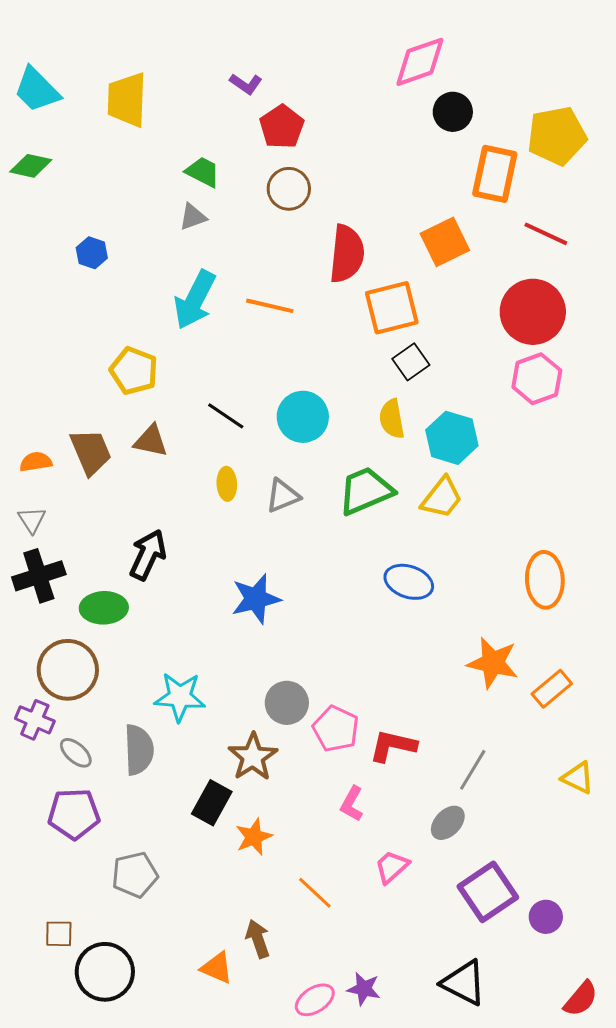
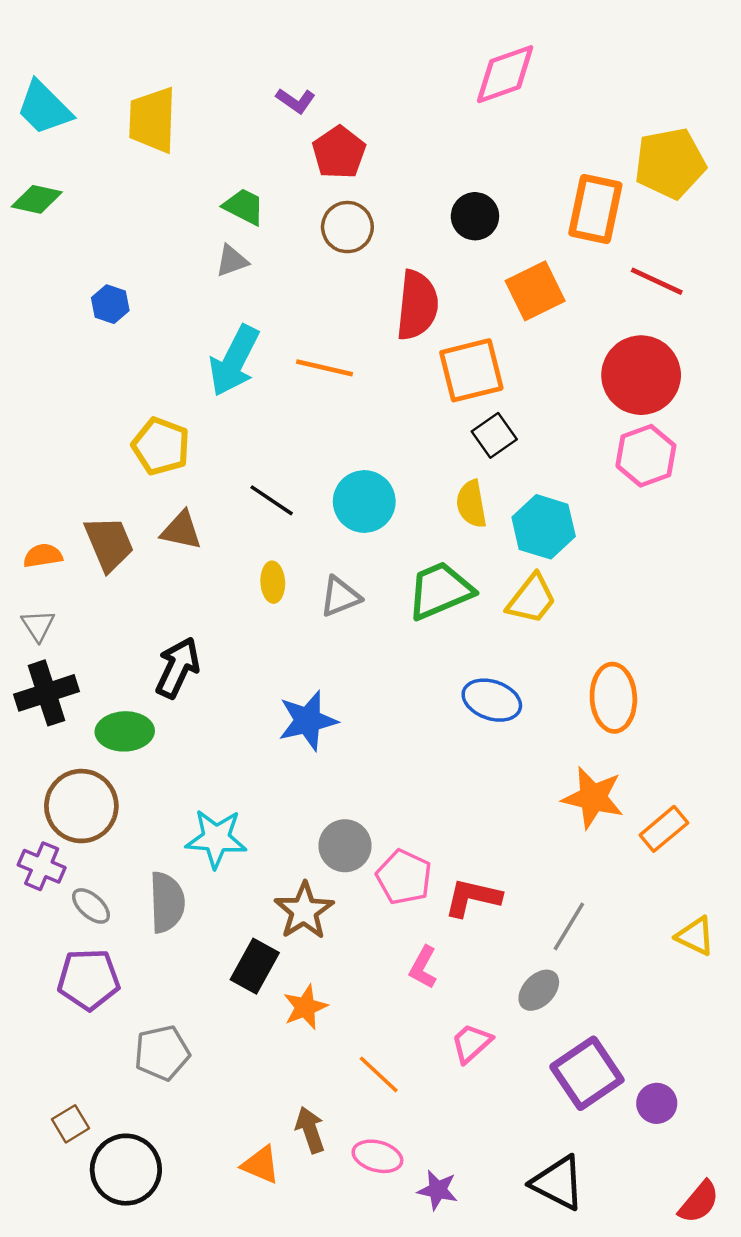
black circle: (453, 112) -> (475, 216), moved
orange ellipse: (545, 580) -> (613, 698), moved
brown square: (59, 934) -> (71, 1124), turned -32
pink ellipse: (315, 1000) -> (377, 1156), moved, turned 48

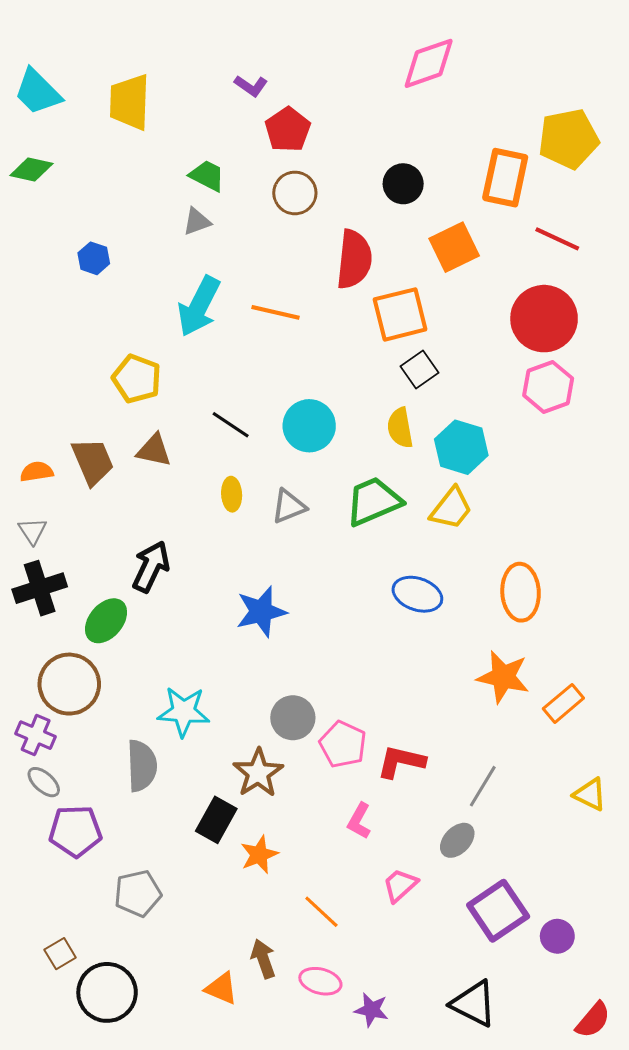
green ellipse: (125, 731) -> (106, 621), turned -48
gray ellipse: (91, 906) -> (44, 782), moved

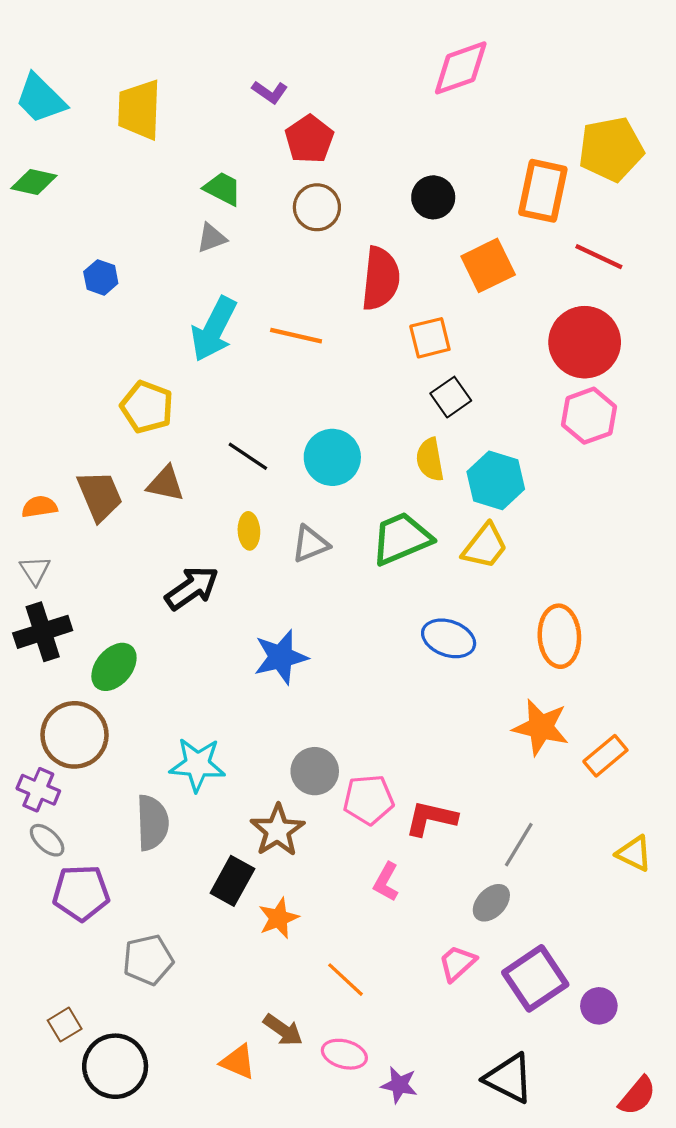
orange square: (400, 314) -> (430, 338), size x0.7
black arrow: (151, 567) -> (192, 588), moved, turned 30
pink pentagon: (343, 744) -> (368, 800), turned -30
pink trapezoid: (400, 885) -> (457, 963), moved
brown arrow: (263, 959) -> (283, 1030), turned 144

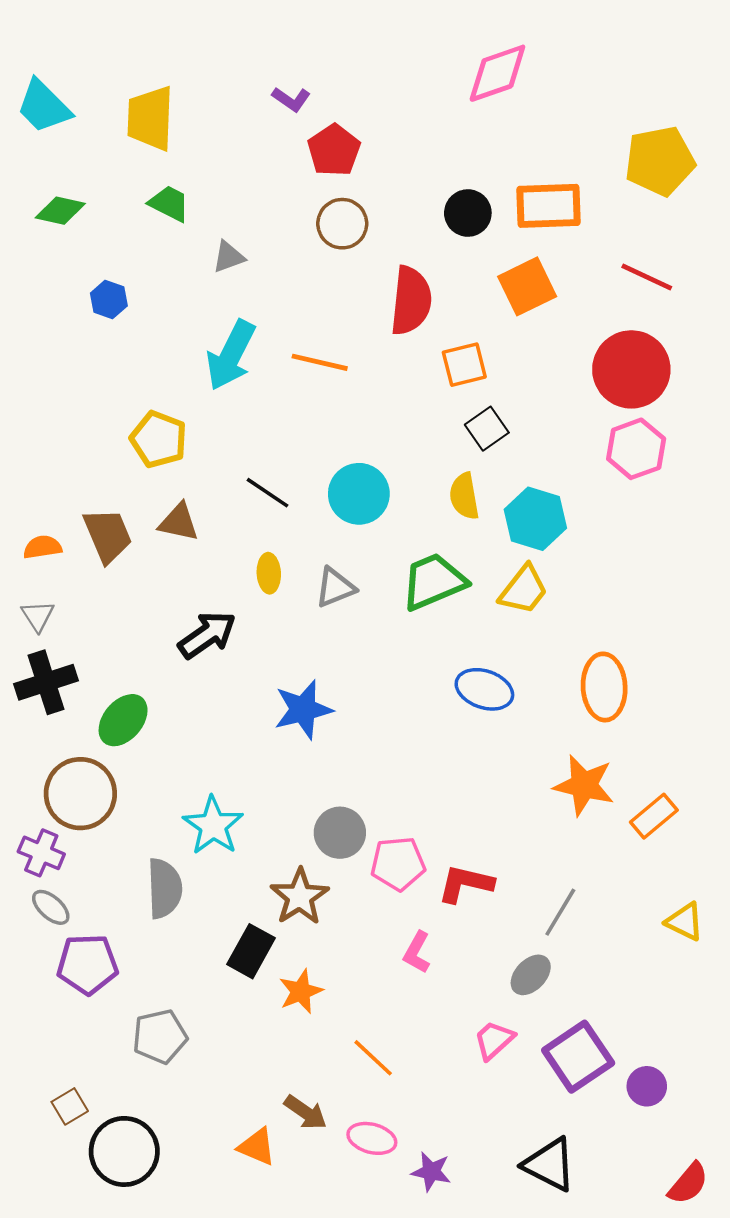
green diamond: (34, 182) -> (60, 211), moved
green trapezoid: (223, 189) -> (169, 204), moved
orange rectangle: (543, 191) -> (548, 206), moved, turned 76
cyan star: (197, 765) -> (213, 826), turned 30

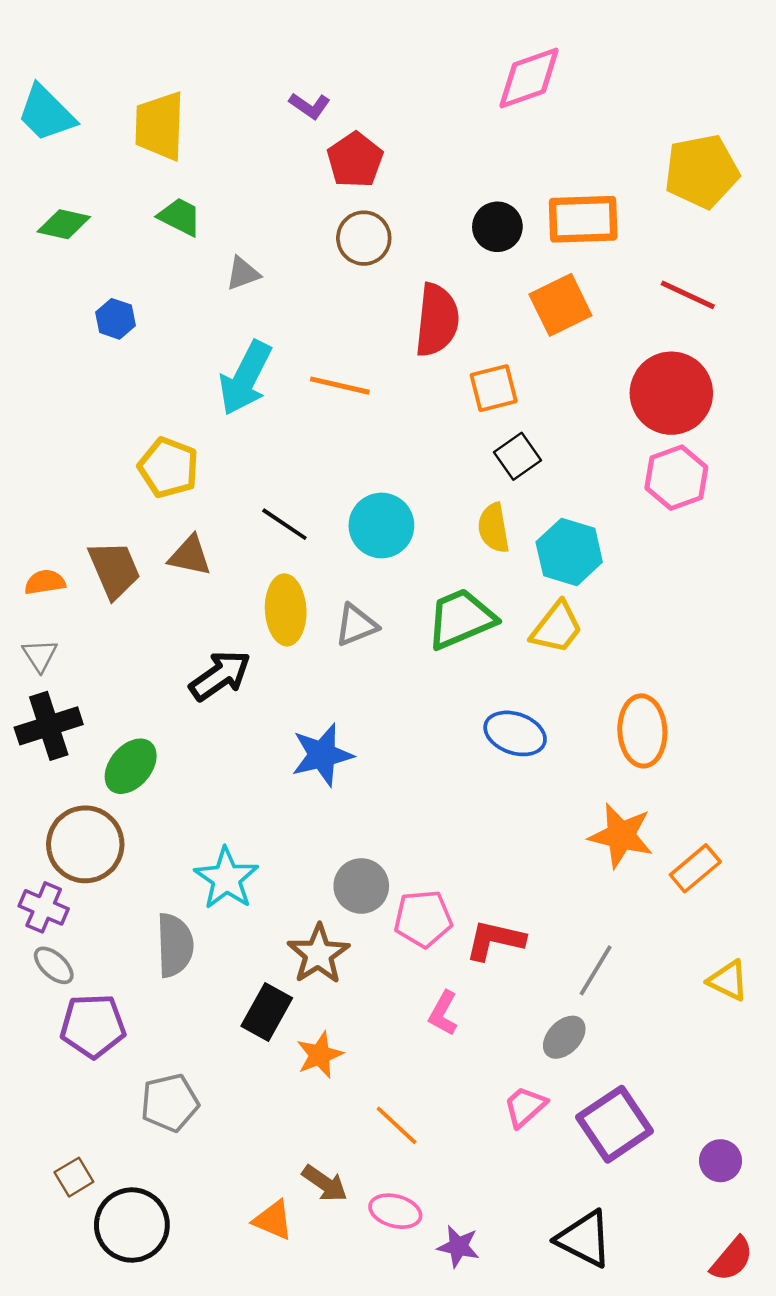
yellow ellipse: (269, 573) -> (286, 610), size x1.6
purple circle: (647, 1086) -> (720, 1161), moved

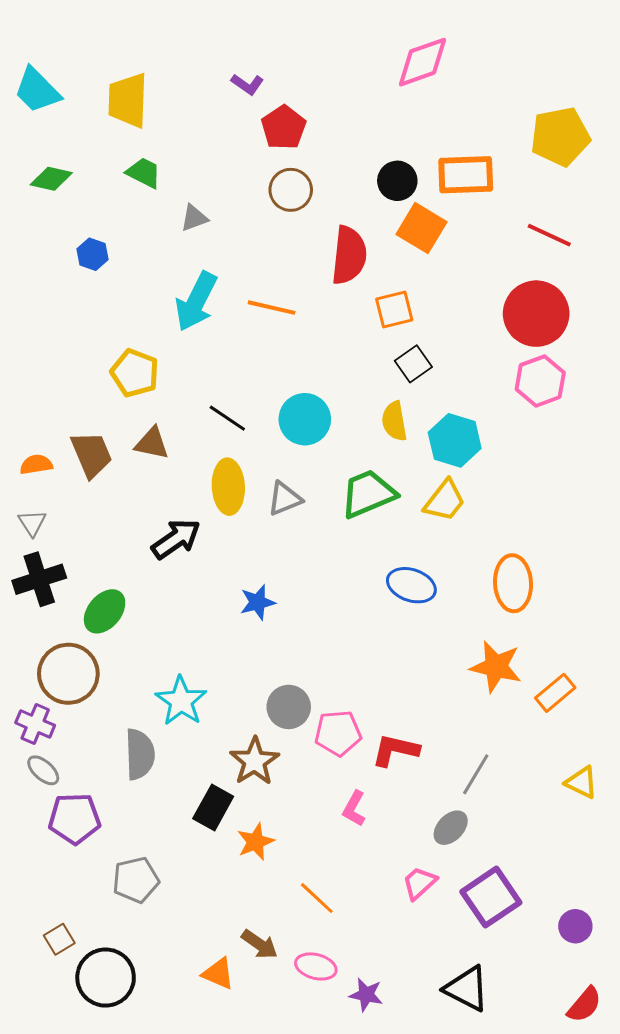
orange square: (560, 305) -> (421, 228), moved, turned -33
blue star: (322, 755) -> (257, 602), size x0.7

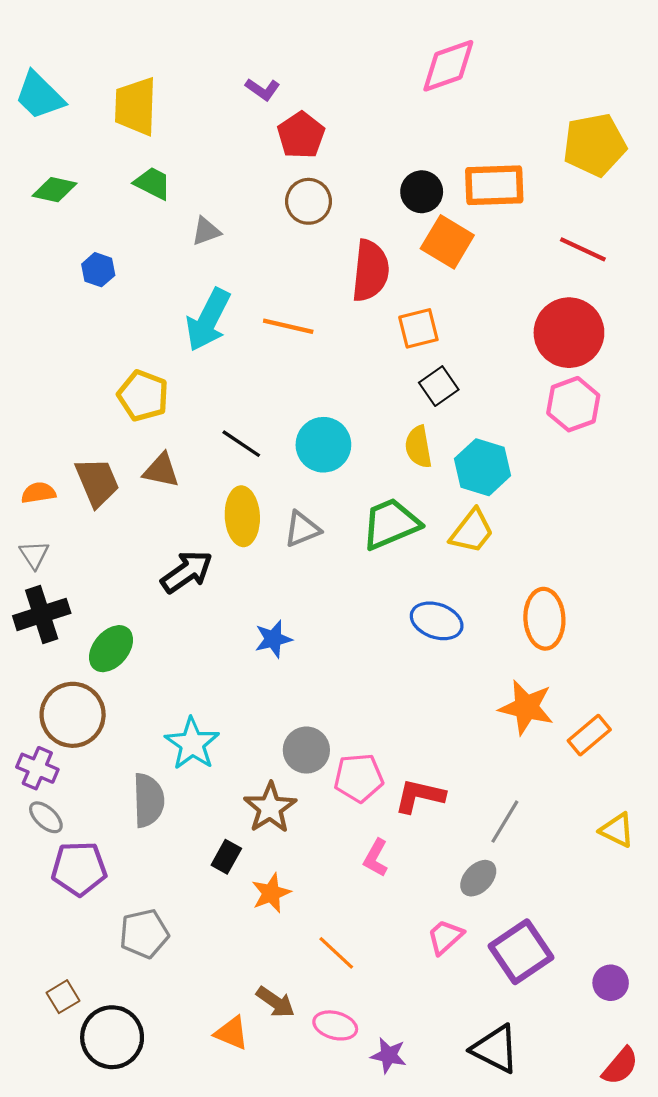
black rectangle: (213, 808) -> (226, 857), size x0.7

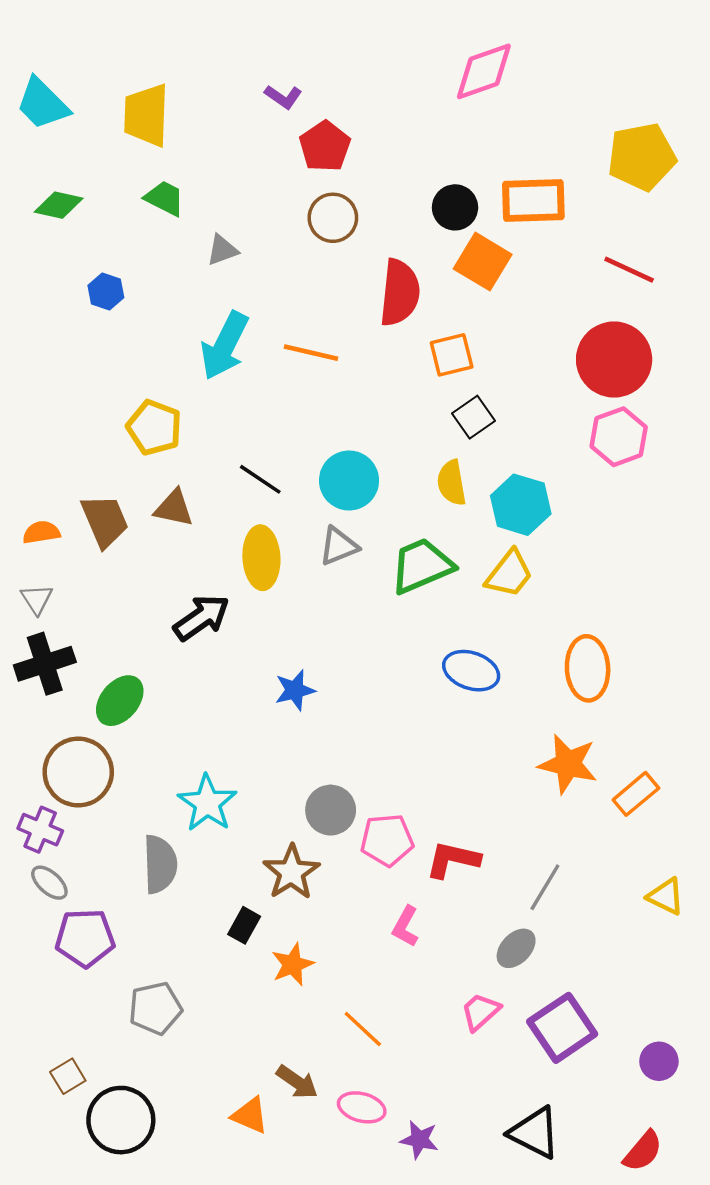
gray triangle: (302, 529) -> (339, 546), moved
red semicircle: (620, 1066) -> (643, 1151), moved

